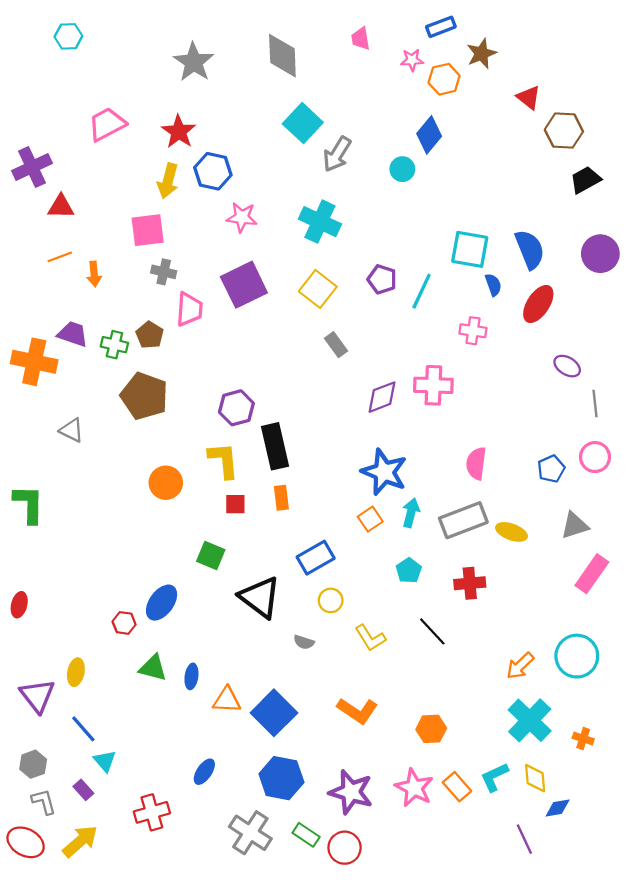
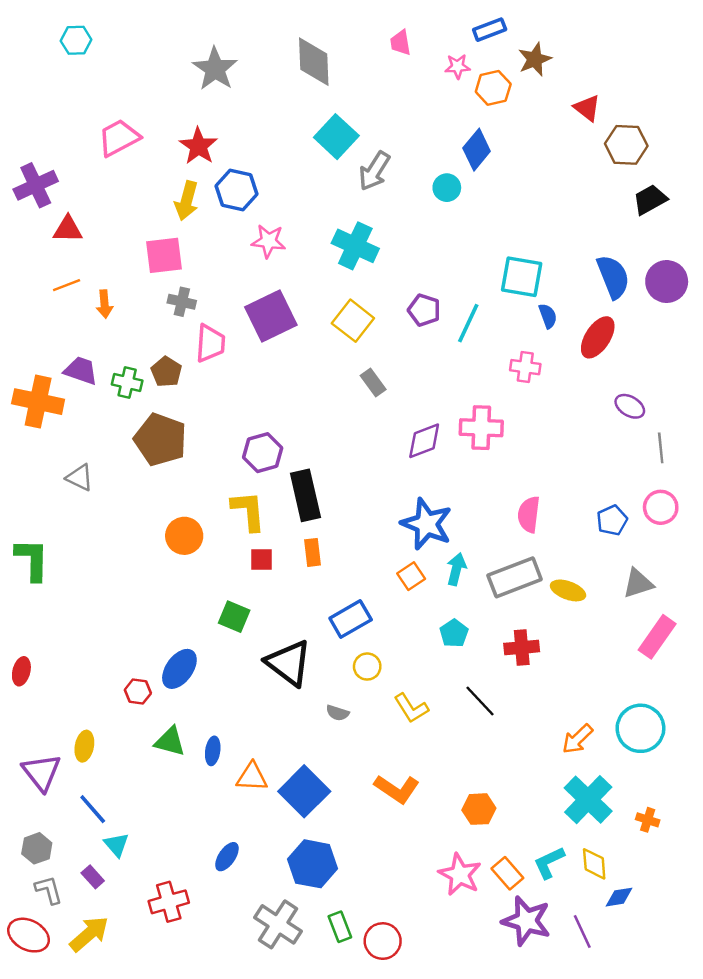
blue semicircle: (530, 249) -> (613, 277), moved
purple star: (351, 792) -> (526, 921), moved
green rectangle: (306, 835) -> (340, 927), turned 35

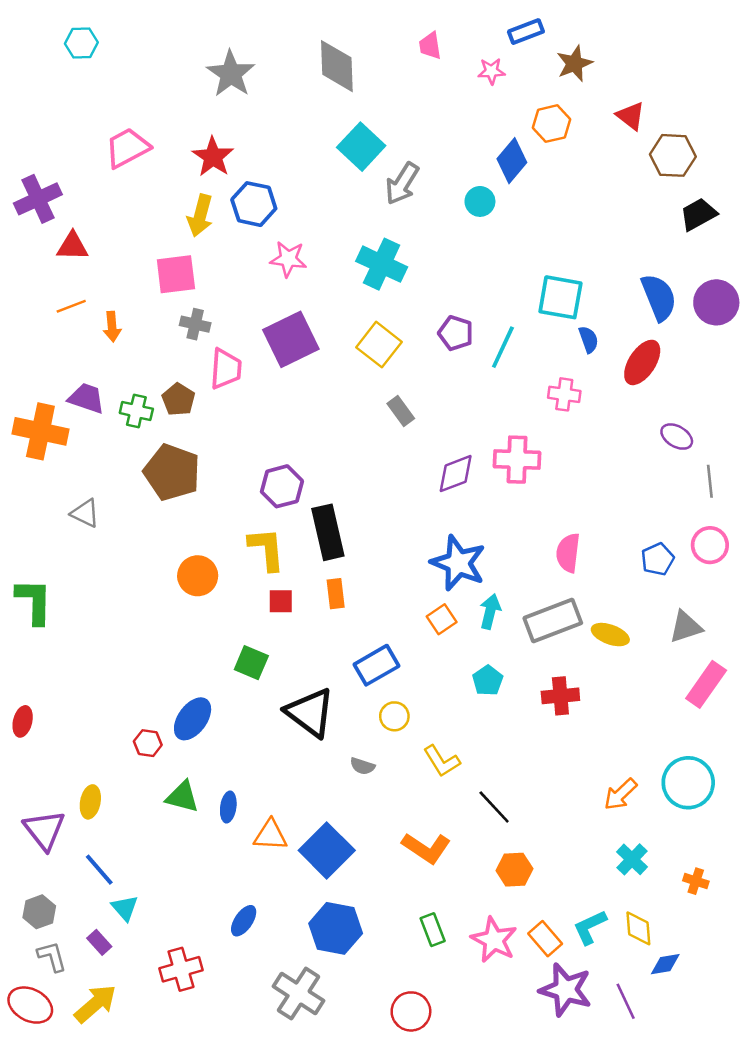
orange hexagon: (493, 88) -> (551, 124), moved
black line: (480, 701) -> (494, 807), moved
cyan cross: (588, 800) -> (632, 859), size x0.6
green rectangle: (340, 927) -> (433, 930), moved

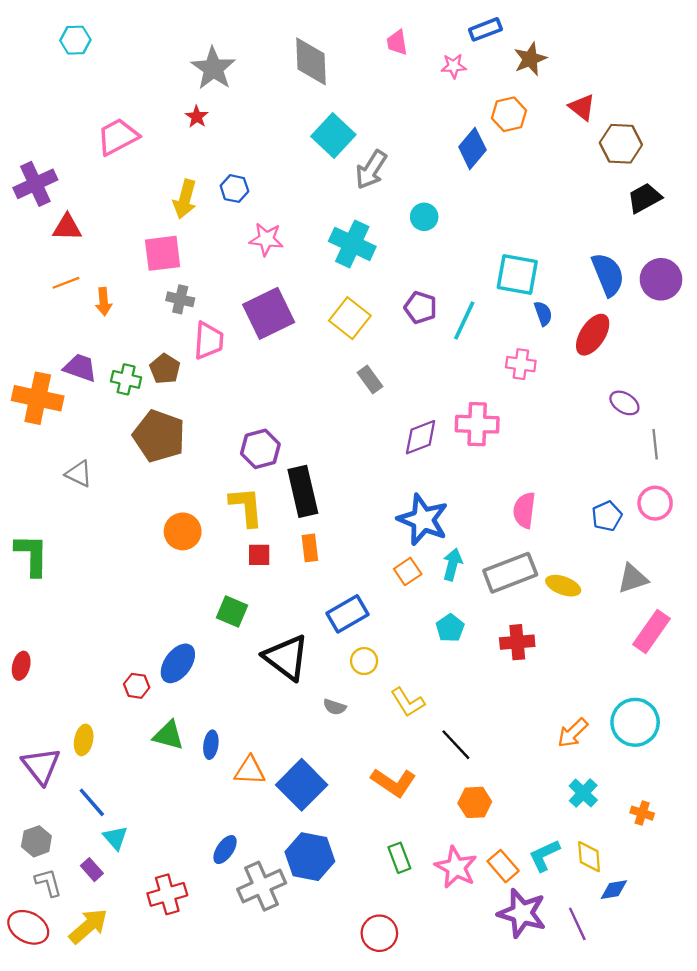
red star: (213, 157) -> (197, 117), moved, size x0.6
cyan circle: (480, 201) -> (424, 217), moved
blue hexagon: (254, 204) -> (234, 189), size x0.7
gray cross: (299, 994) -> (262, 886), moved, turned 33

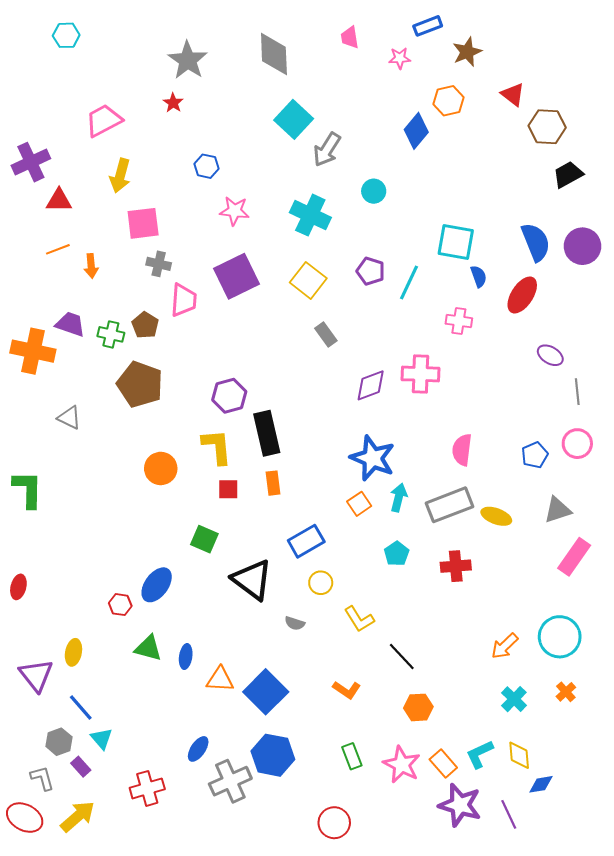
yellow arrow: (185, 199) -> (120, 176), moved
orange L-shape: (394, 782) -> (347, 690), size x0.7
orange cross: (642, 813) -> (566, 692), moved, turned 30
gray hexagon: (36, 841) -> (59, 742), moved

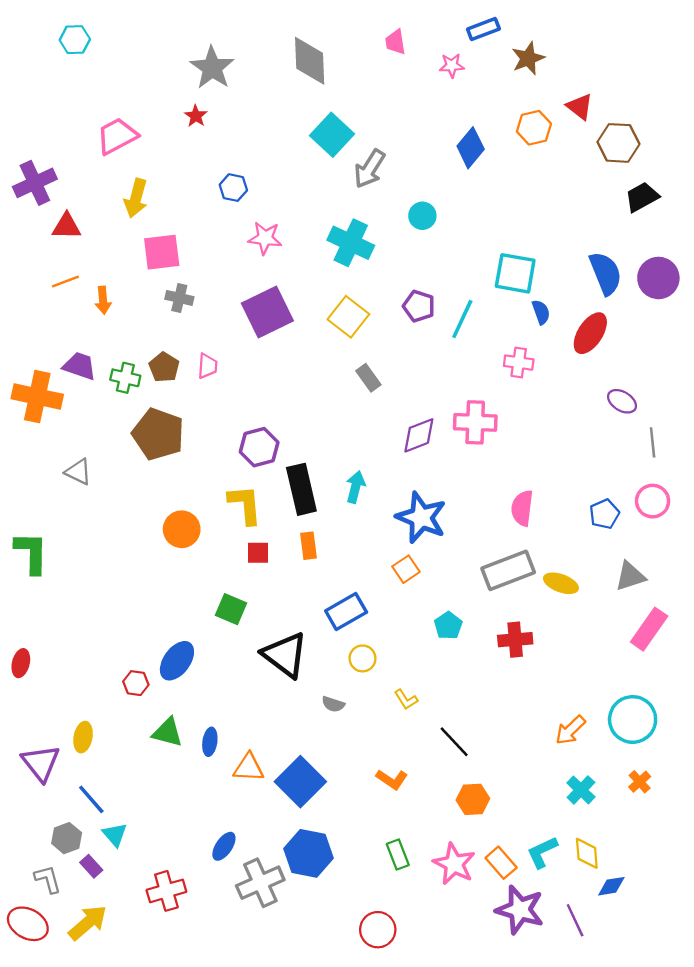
orange hexagon: (448, 101) -> (534, 128), moved
pink trapezoid: (184, 300) -> (208, 366), moved, size x0.7
cyan arrow: (399, 498) -> (355, 487), moved
yellow L-shape: (359, 619) -> (406, 700), size x0.7

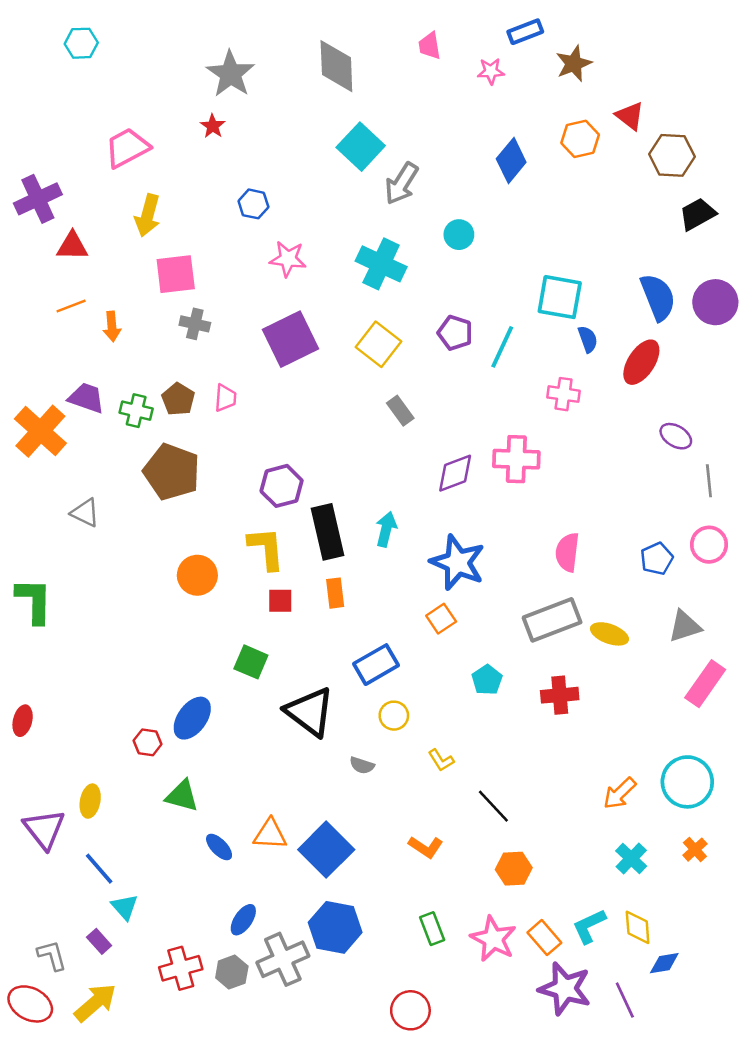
orange cross: (37, 397) -> (40, 431), turned 30
blue ellipse: (210, 742) -> (219, 847), moved, turned -52
gray hexagon: (67, 838) -> (232, 972), moved

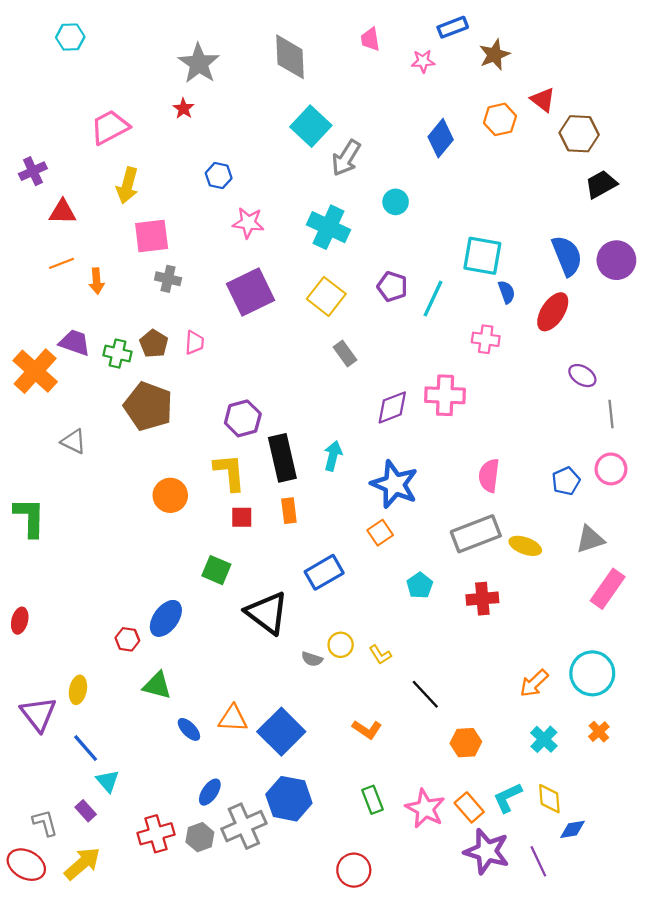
purple cross: (38, 199) -> (33, 171), size x0.7
yellow circle: (394, 716) -> (341, 645), moved
orange hexagon: (514, 869) -> (466, 743), moved

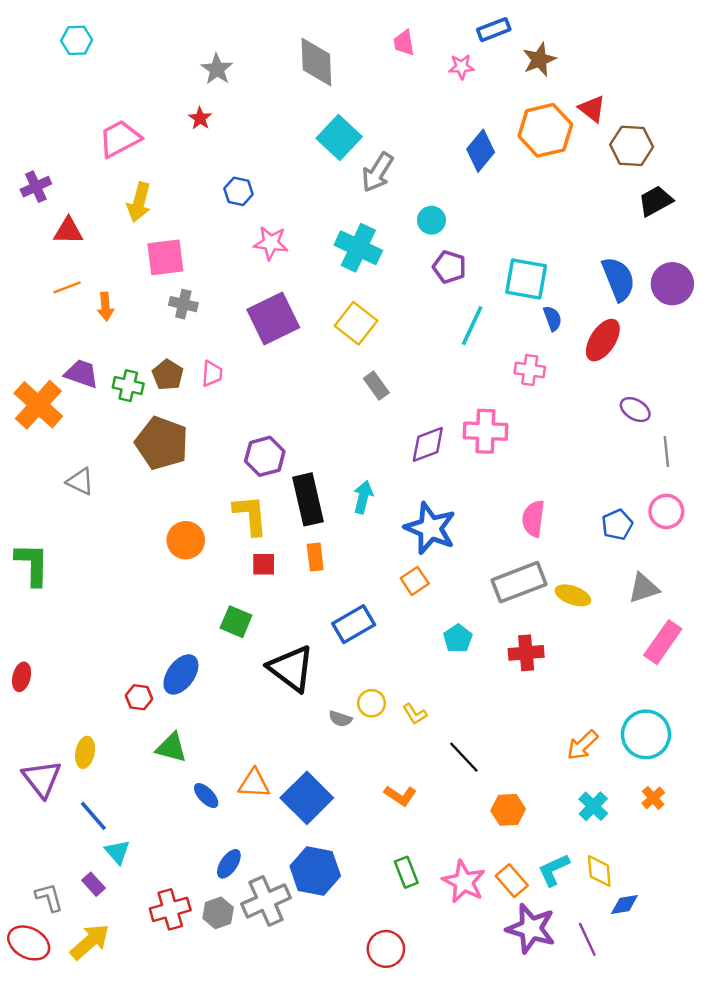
gray star: (199, 63) -> (217, 69), size x0.7
orange hexagon: (500, 119) -> (545, 130), size x1.5
purple pentagon: (392, 287) -> (449, 267), moved

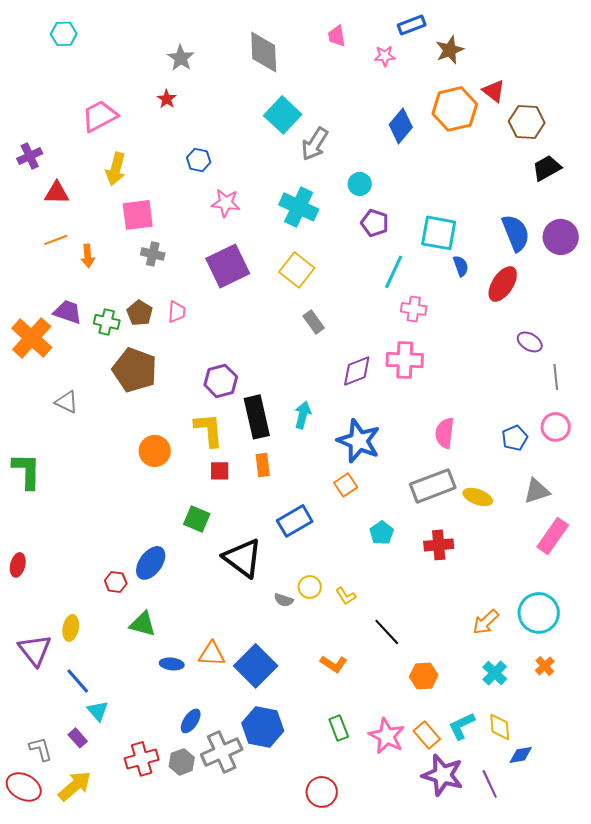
pink cross: (530, 370) -> (414, 309), moved
blue ellipse: (206, 796) -> (172, 664), turned -40

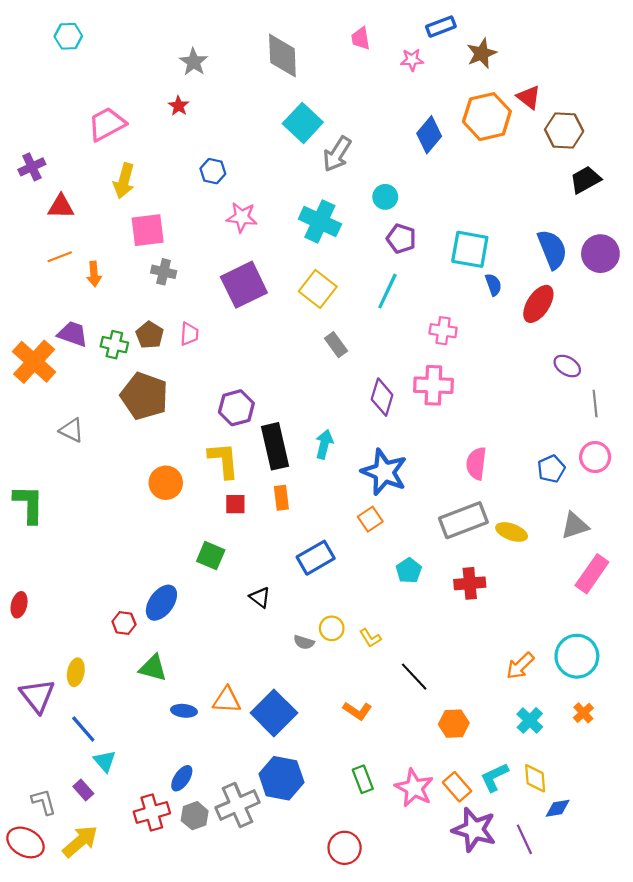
cyan line: (394, 272) -> (387, 291), moved
purple diamond: (357, 371) -> (382, 397), turned -52
black triangle: (243, 558) -> (260, 597), size x0.5
blue ellipse: (191, 721) -> (182, 778), moved

